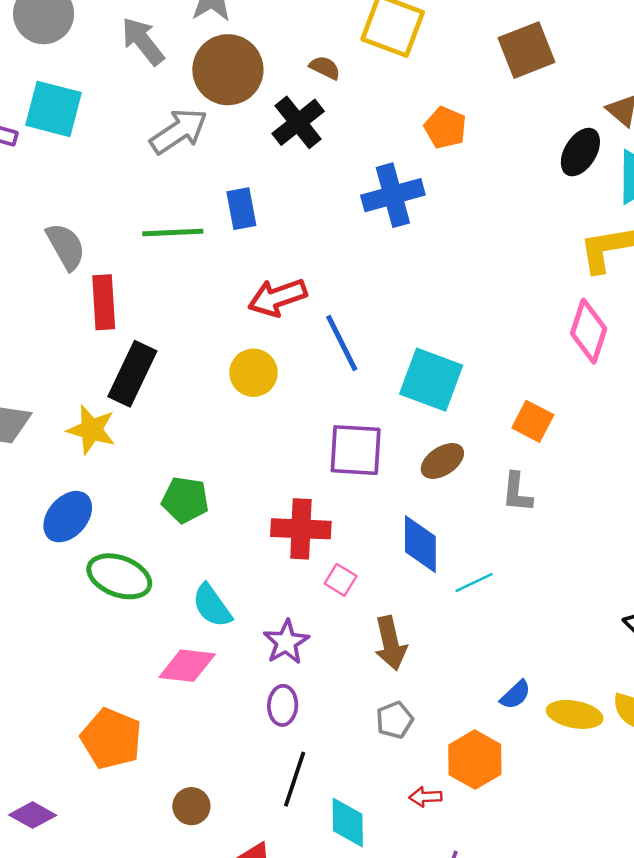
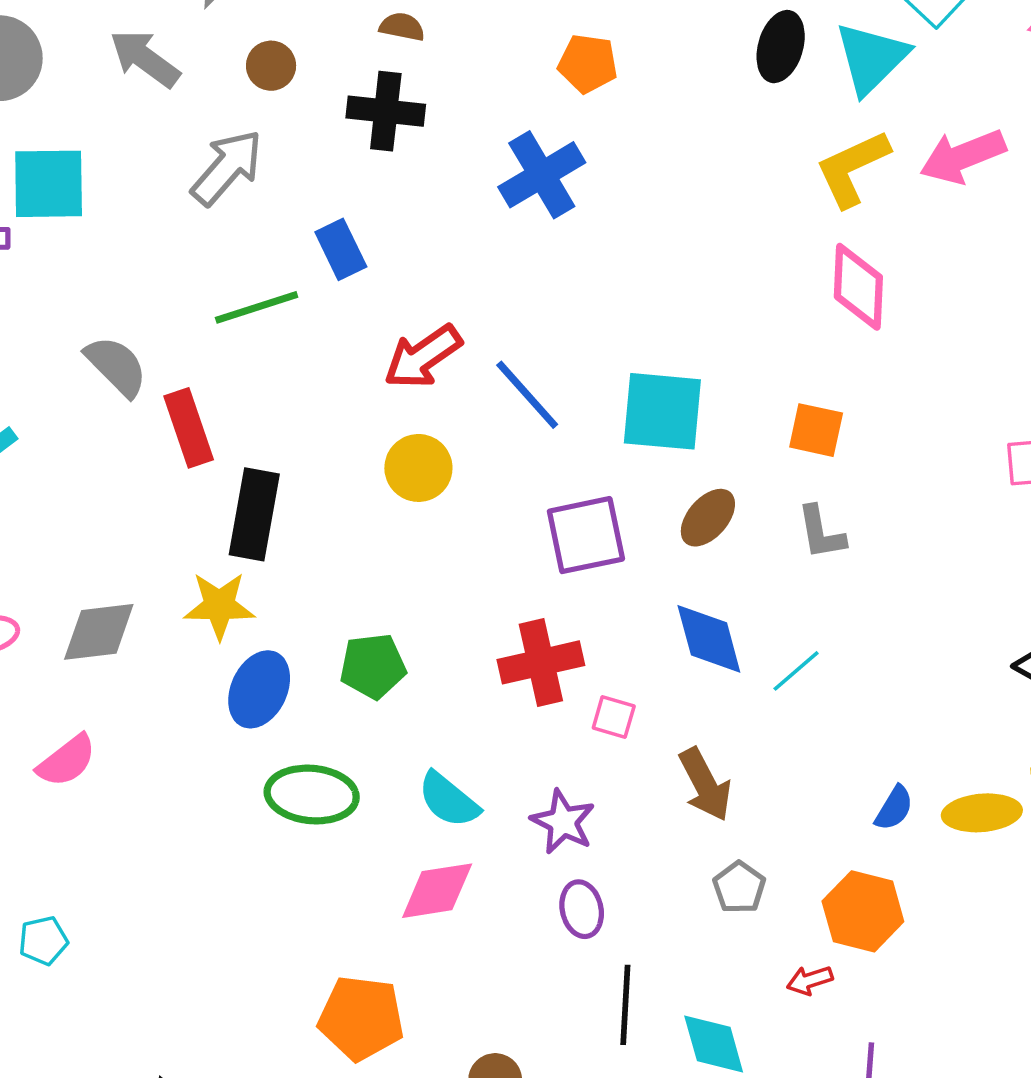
brown circle: (228, 70) -> (271, 66), size x0.5
black cross: (298, 122) -> (386, 111), turned -30
blue ellipse: (68, 517) -> (259, 689), moved

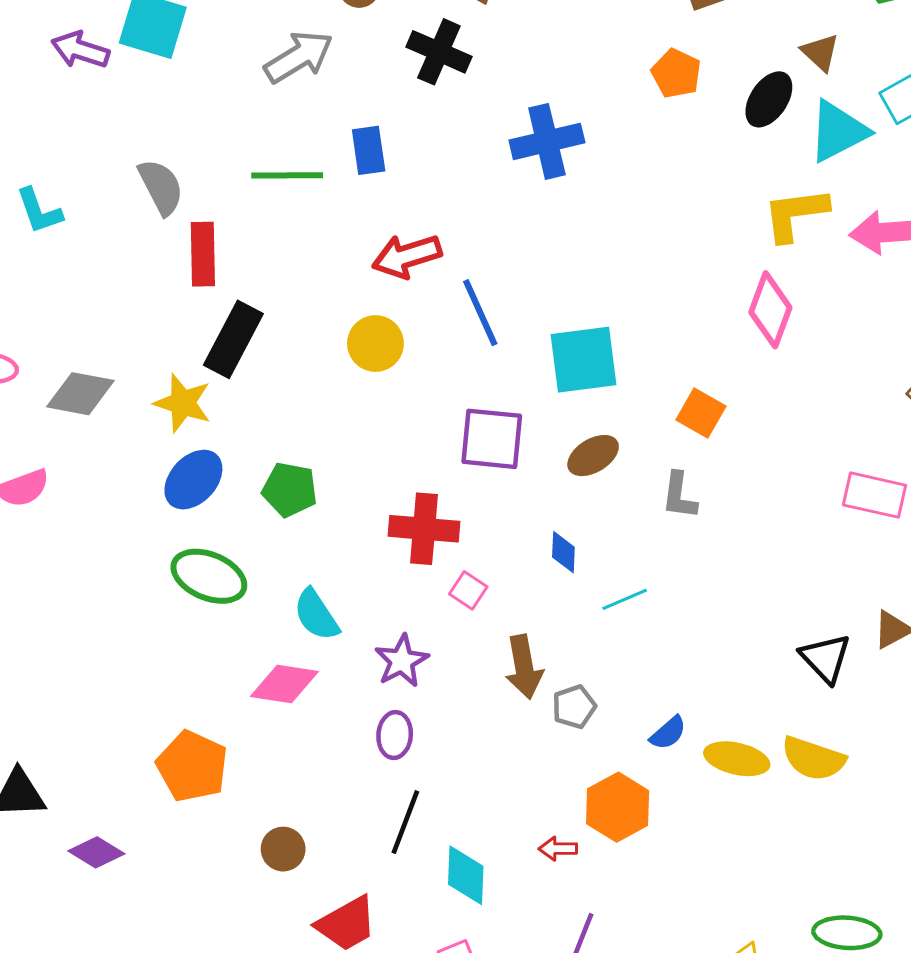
orange pentagon: (588, 64) -> (676, 73), moved
cyan square: (662, 411) -> (584, 360), turned -30
blue diamond: (709, 639) -> (563, 552), size x0.6
gray pentagon: (739, 887) -> (574, 707), moved

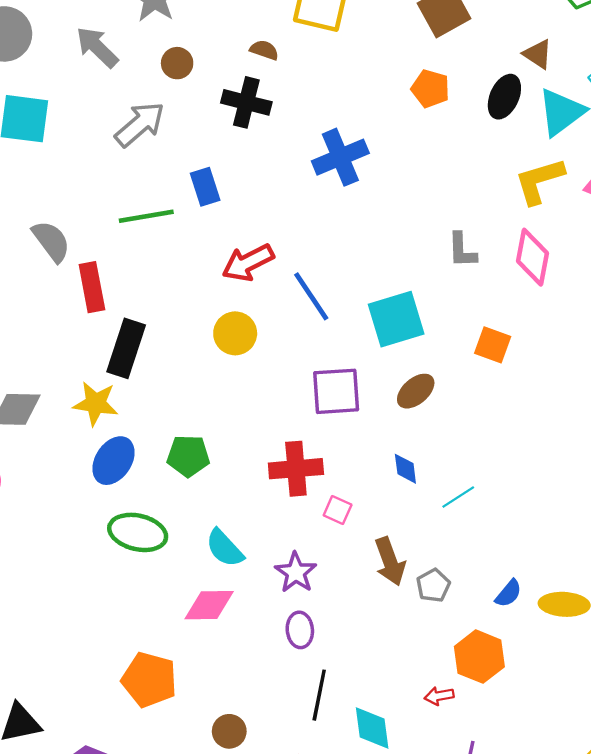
gray L-shape: (679, 496) -> (462, 250), moved

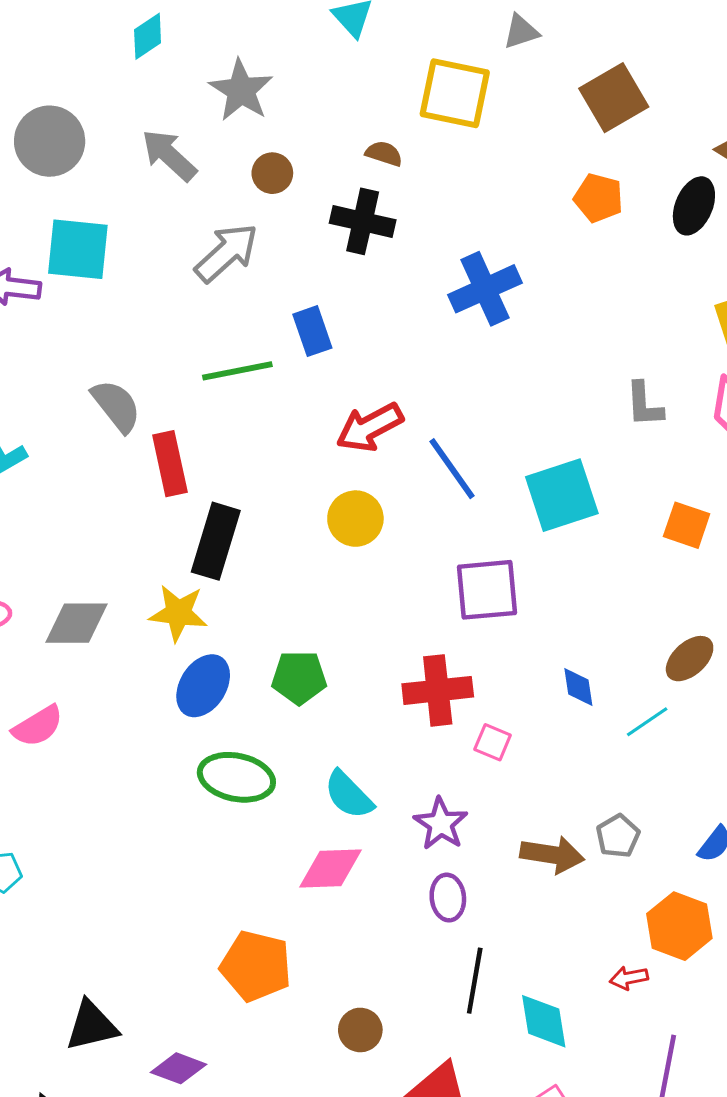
brown ellipse: (416, 391) -> (690, 659), moved
brown arrow: (390, 561) -> (552, 855), moved, turned -60

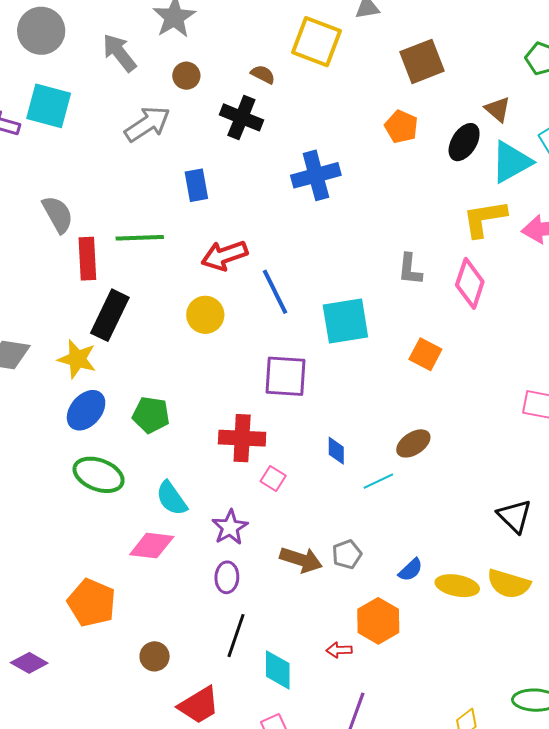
green line: (237, 371) -> (140, 238), moved

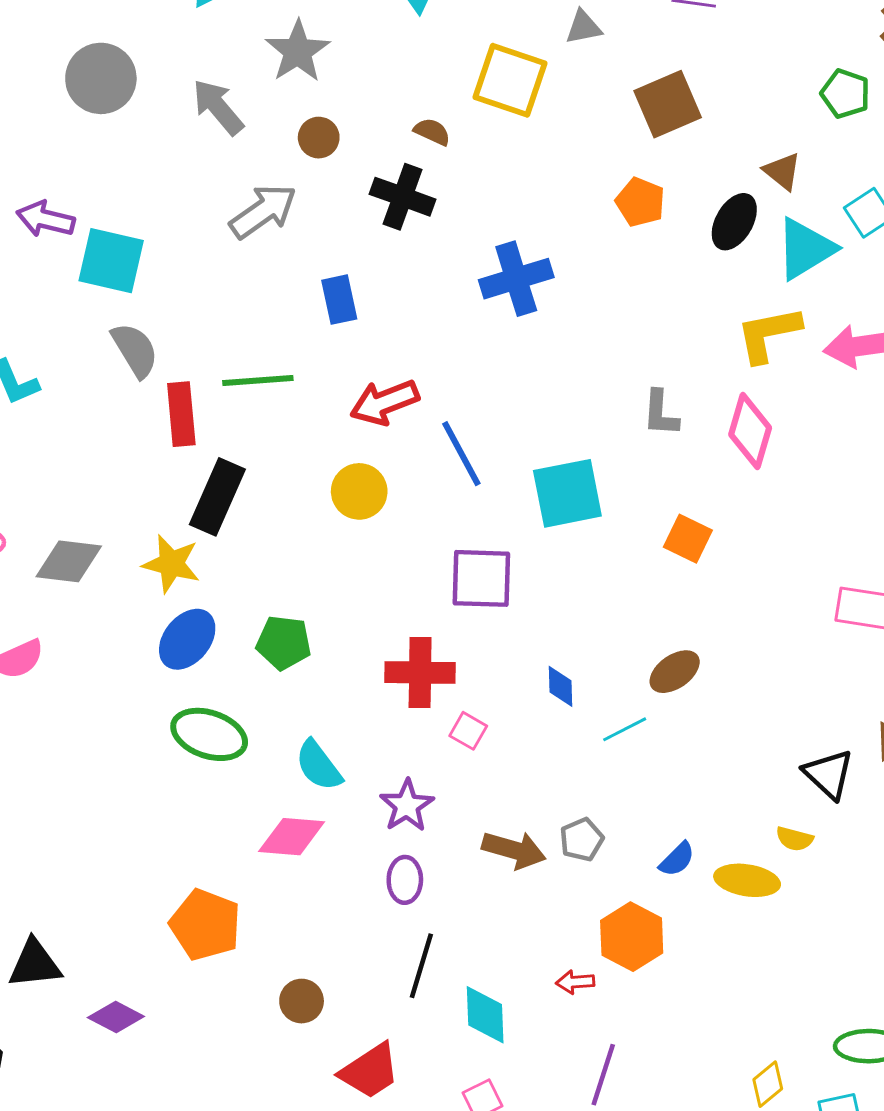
cyan square: (49, 106) -> (111, 261), moved
yellow semicircle: (509, 584) -> (794, 839), moved, size x0.6

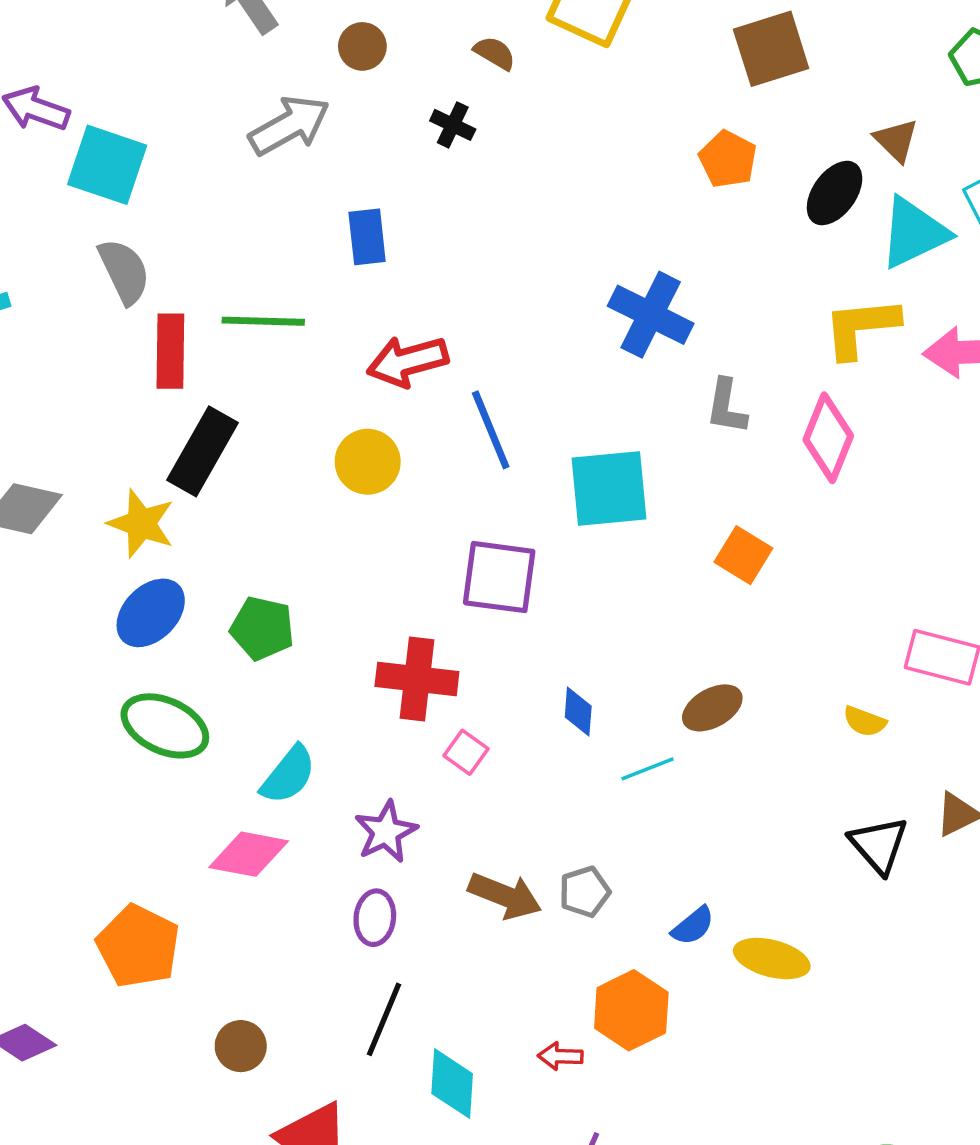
black cross: (403, 197) -> (453, 125), size x0.6
blue cross: (516, 279) -> (651, 315), moved, turned 38
cyan semicircle: (319, 766) -> (288, 775), turned -110
yellow semicircle: (794, 839) -> (865, 721), moved

